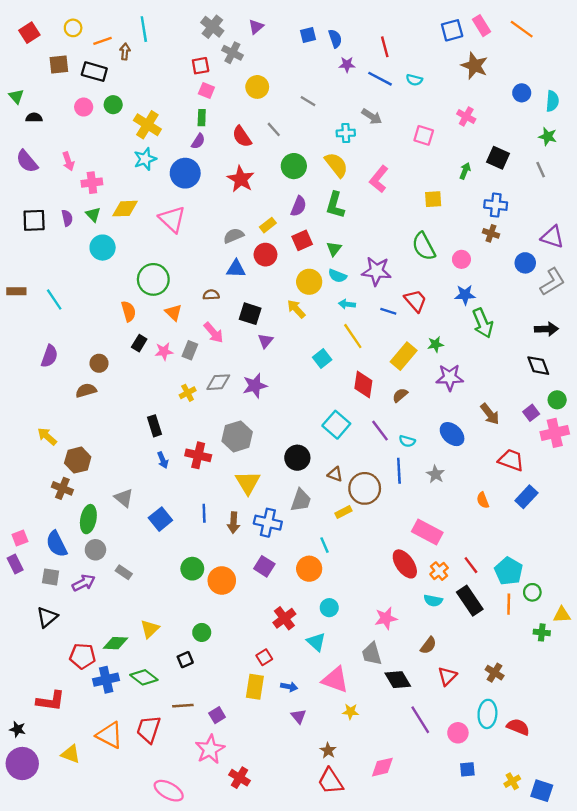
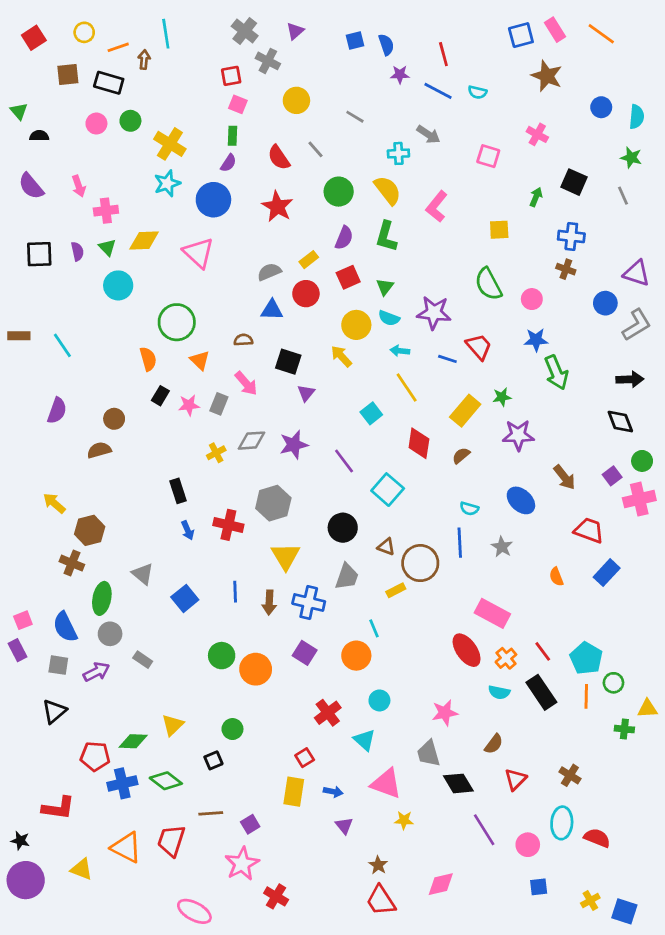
purple line: (380, 431) -> (344, 461), moved

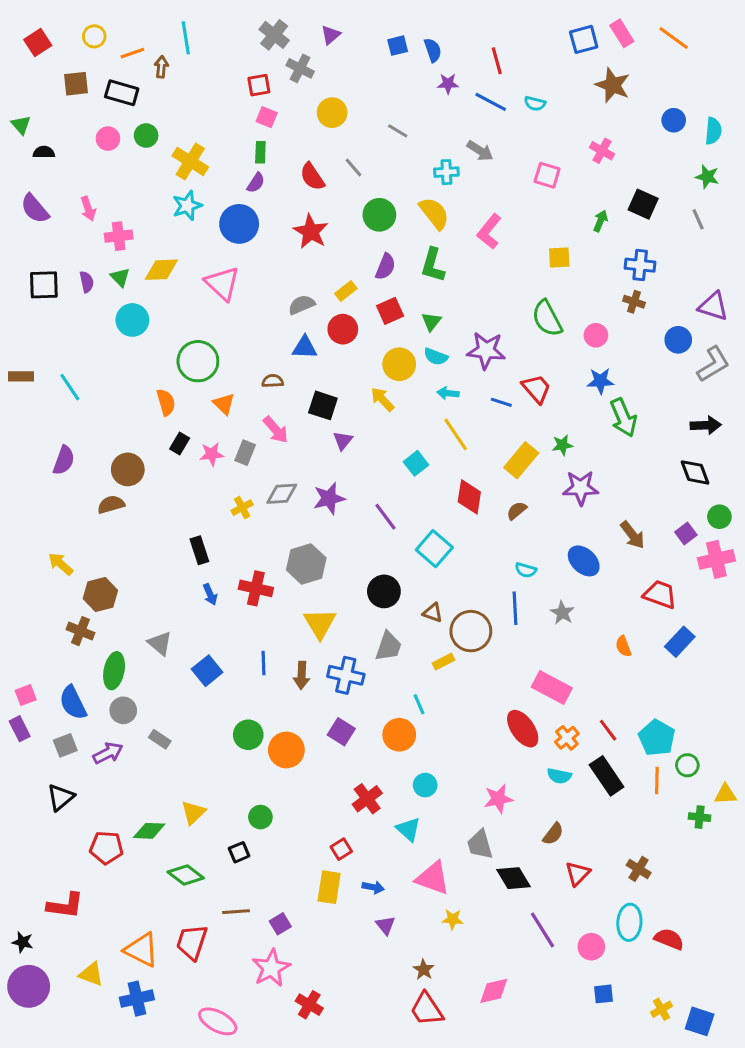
brown circle: (114, 419) -> (128, 469), size x1.4
gray square: (58, 665) -> (65, 745), turned -30
blue cross: (122, 783) -> (137, 999), moved

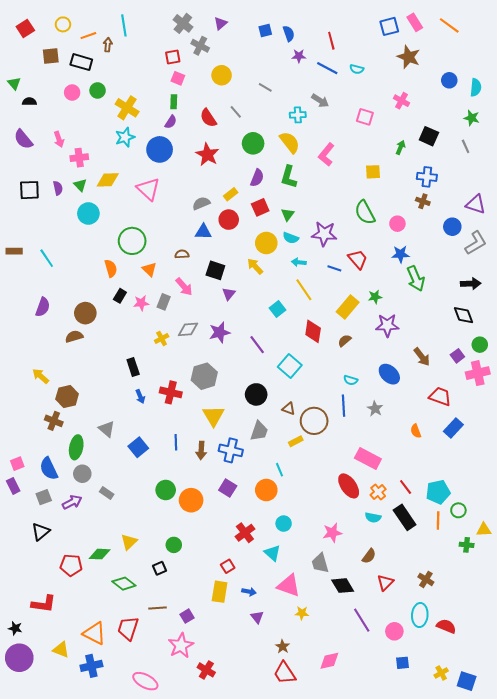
cyan pentagon: (657, 738) -> (438, 492), turned 30

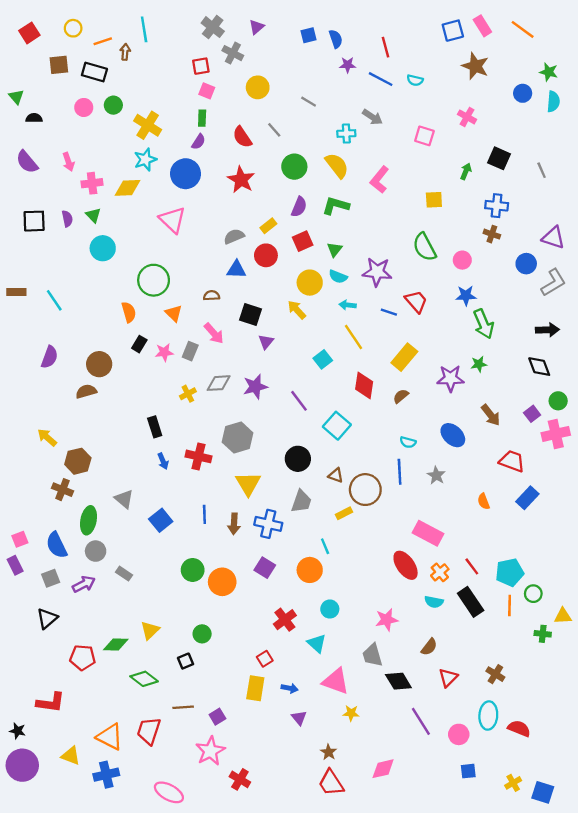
green star: (472, 118) -> (549, 72), moved
green L-shape: (289, 177) -> (336, 206), turned 90
yellow diamond: (108, 180) -> (128, 188), moved
green star: (375, 297) -> (479, 364), moved

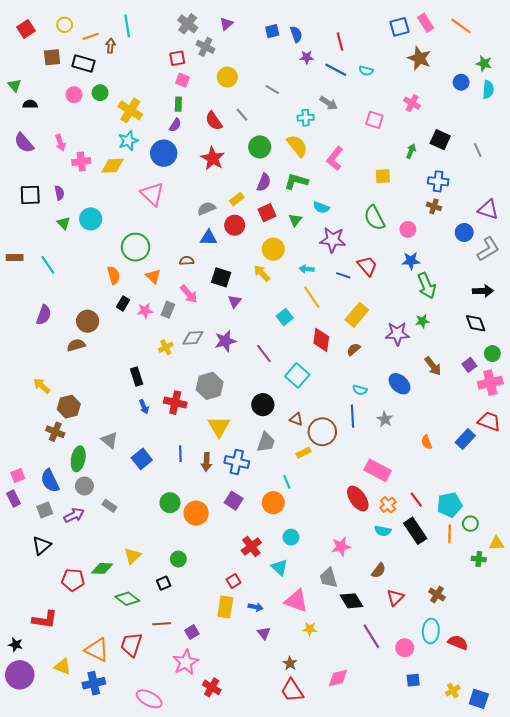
green triangle: (93, 215) -> (64, 223), moved
cyan semicircle: (338, 277) -> (321, 207), moved
red trapezoid: (512, 461) -> (489, 421), moved

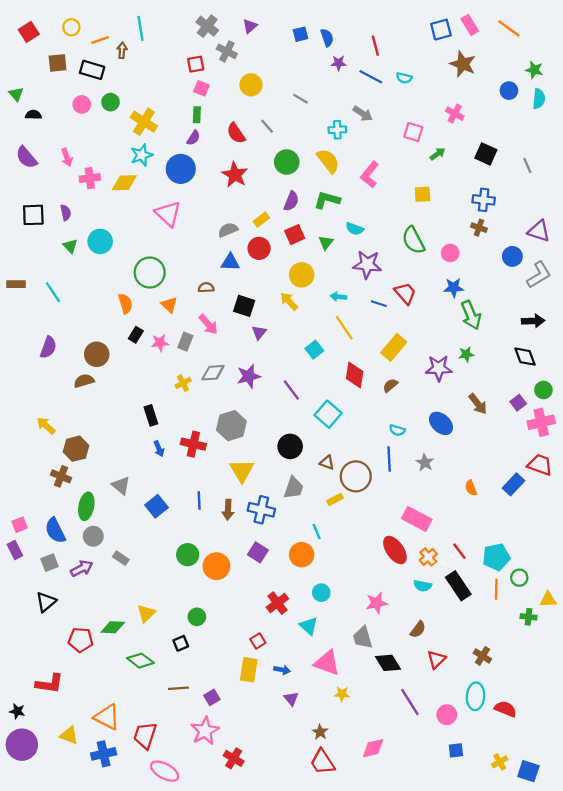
green arrow: (411, 151) -> (438, 154), moved, turned 32
red trapezoid: (131, 645) -> (145, 735), moved

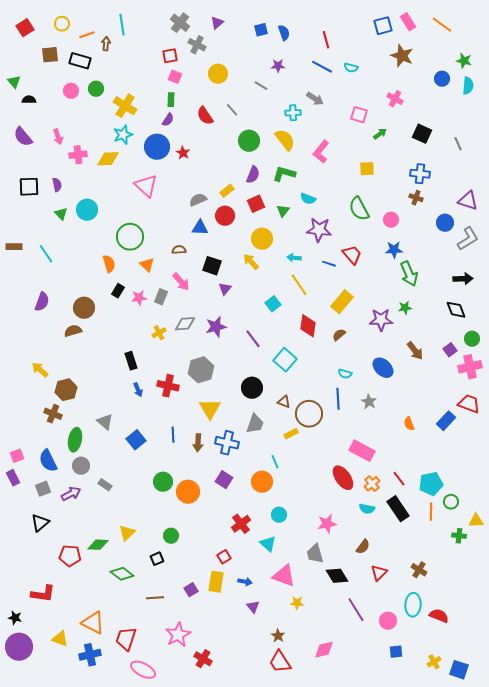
purple star: (338, 63) -> (278, 66), moved
red star: (235, 175) -> (183, 153), moved, size x0.6
purple square: (212, 697) -> (191, 590), moved

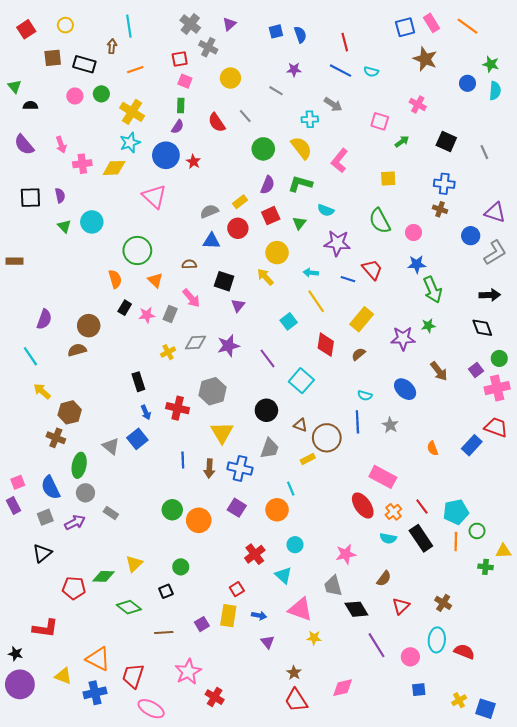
orange line: (87, 35) -> (135, 70), moved
cyan line: (46, 254) -> (30, 356), moved
blue square: (136, 440) -> (137, 439), moved

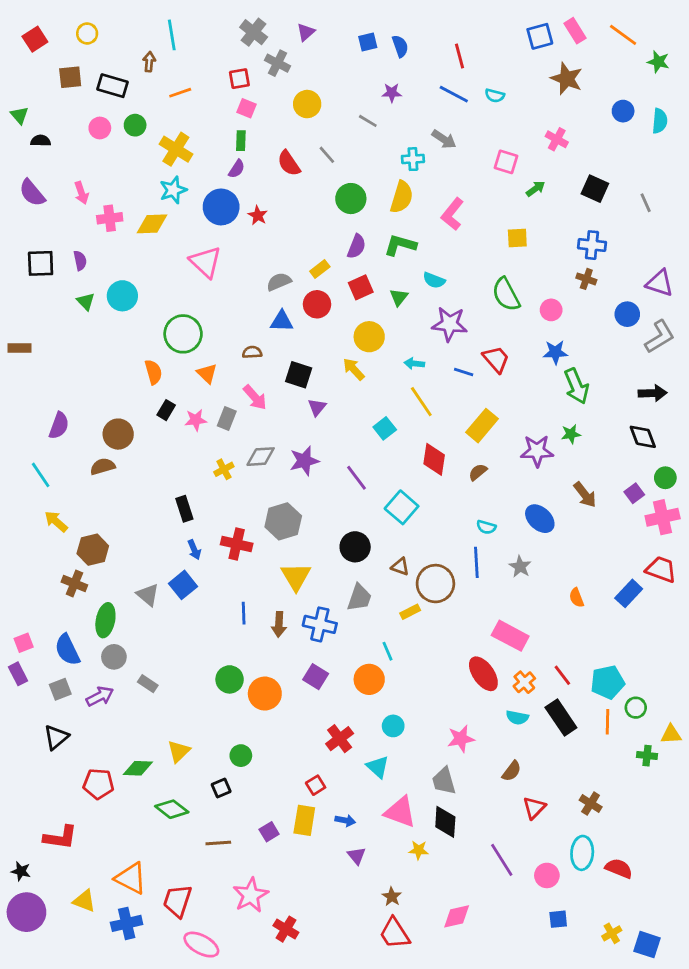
green star: (491, 64) -> (658, 62), moved
yellow semicircle: (301, 148) -> (402, 197), turned 55
black diamond: (356, 609) -> (445, 822), moved, turned 35

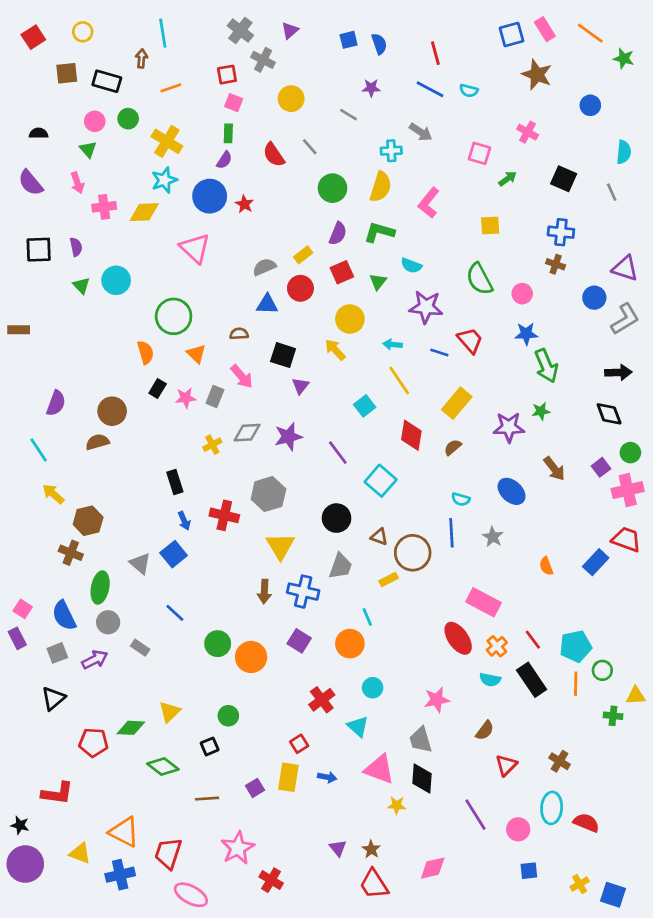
green triangle: (19, 115) -> (88, 149), moved
cyan semicircle: (660, 121) -> (624, 152), moved
blue line: (244, 613) -> (175, 613), moved, turned -45
pink square: (24, 643) -> (23, 609), turned -36
purple triangle: (356, 856) -> (338, 848), moved

